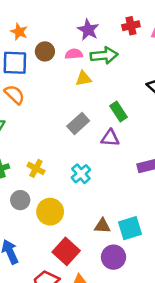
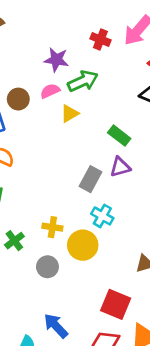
red cross: (131, 26) -> (100, 39), turned -36
gray rectangle: (78, 124) -> (90, 179), moved
yellow circle: (50, 212) -> (83, 245), moved

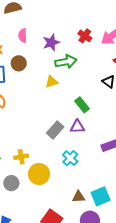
purple star: (56, 60) -> (51, 43), turned 30
pink semicircle: (50, 91) -> (23, 36), moved, turned -80
cyan cross: (102, 216) -> (70, 158), moved
yellow cross: (52, 227) -> (21, 157), turned -32

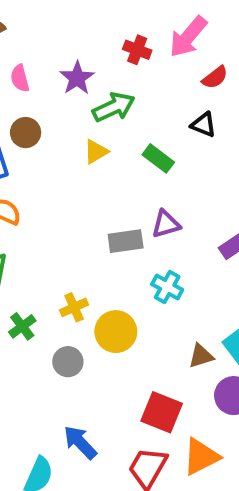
green rectangle: (82, 105) -> (158, 158), moved
gray rectangle: (55, 130) -> (126, 241), turned 54

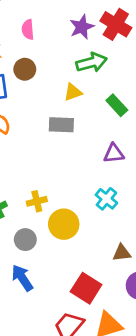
red cross: (137, 50) -> (116, 24), size x1.5
purple star: (77, 78) -> (82, 27), moved
gray rectangle: (126, 241) -> (61, 125), moved
blue arrow: (80, 442) -> (22, 278), moved

